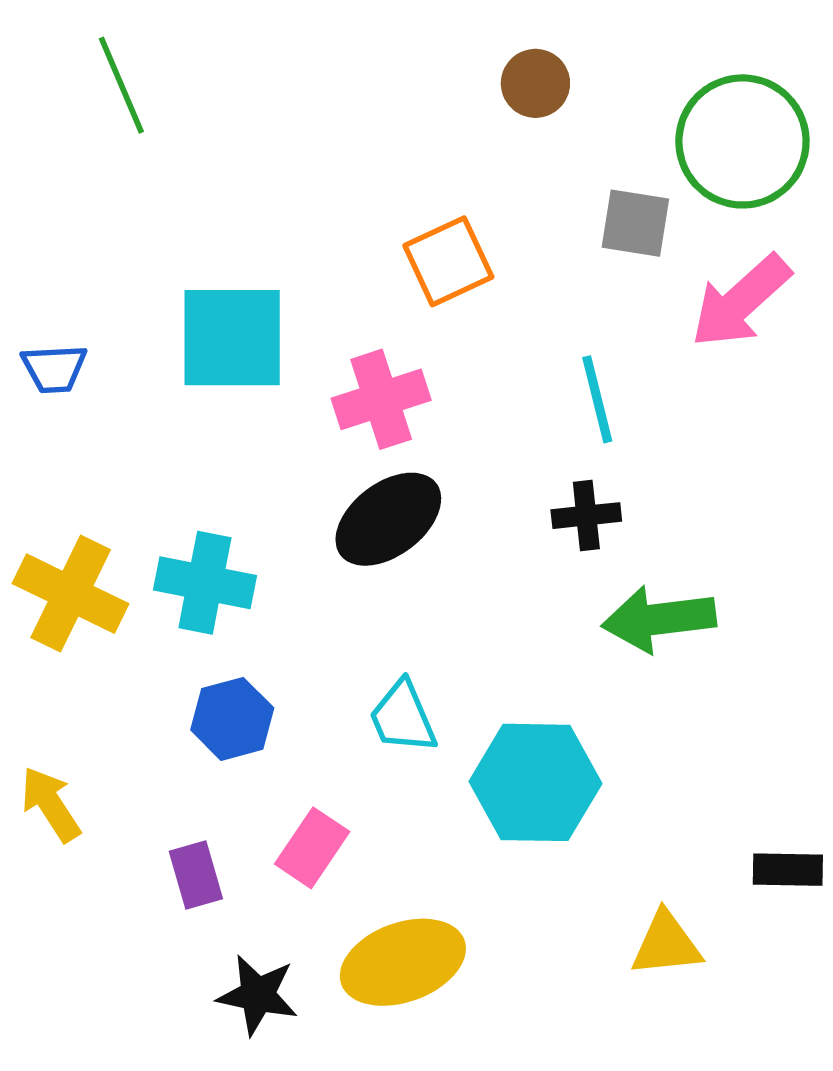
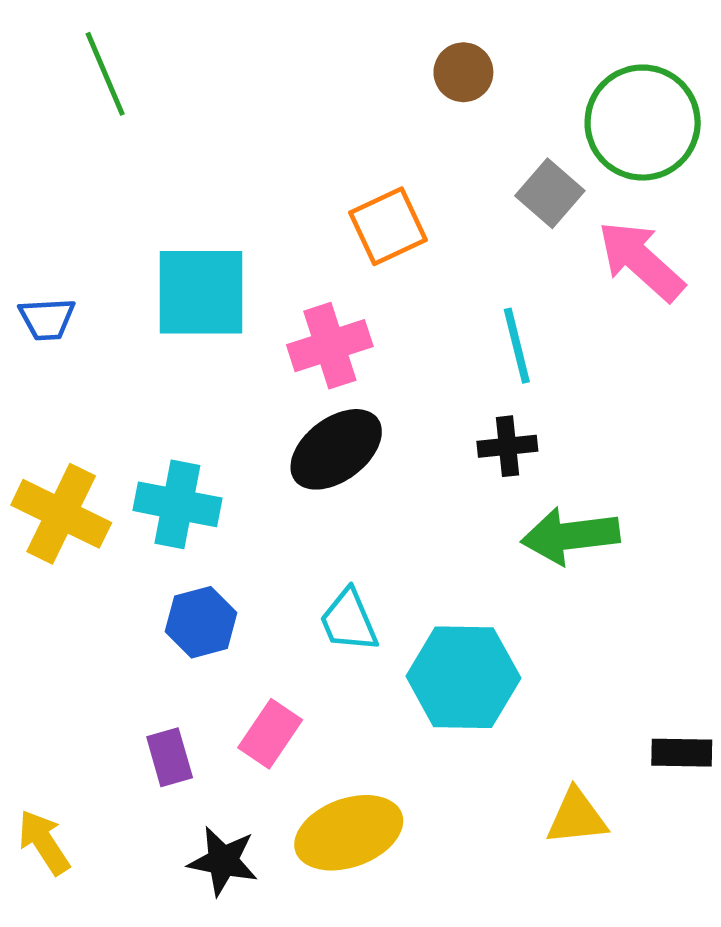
gray square: (635, 223) -> (550, 193), turned 32
pink arrow: (741, 301) -> (641, 261), turned 84
yellow arrow: (51, 804) -> (44, 842), moved

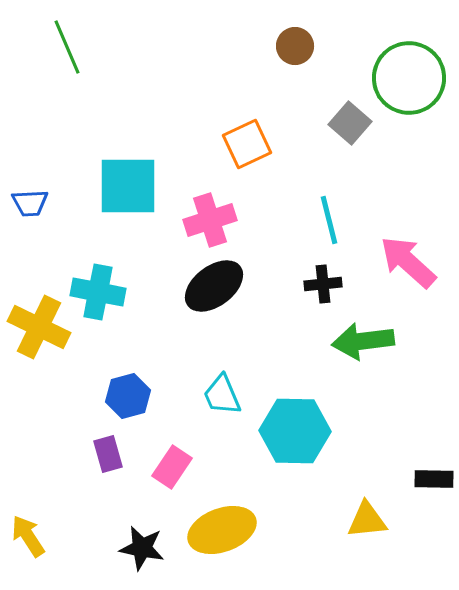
pink arrow: (641, 261) -> (408, 262), moved
cyan cross: (177, 504) -> (98, 292), moved
purple rectangle: (170, 757) -> (108, 454), moved

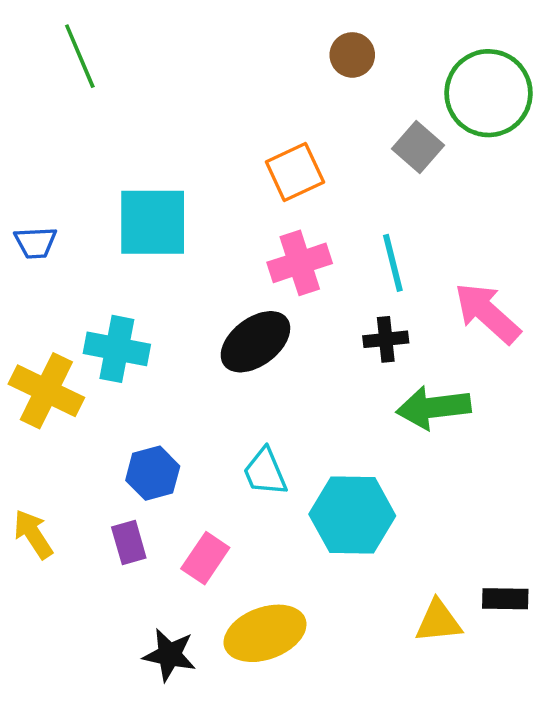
pink cross: (210, 220) -> (300, 263), moved
black rectangle: (434, 479) -> (505, 599), moved
yellow arrow: (28, 536) -> (33, 534), moved

